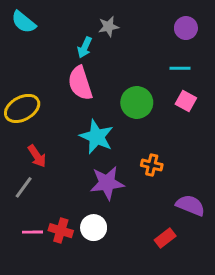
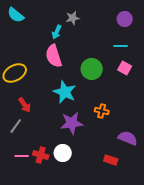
red rectangle: (165, 238) -> (111, 160), turned 56

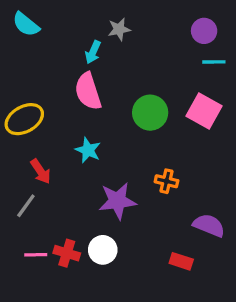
cyan line: (121, 46) -> (214, 62), moved
pink square: (125, 68) -> (204, 111), size x1.5
cyan star: (65, 92) -> (88, 150), moved, size x0.7

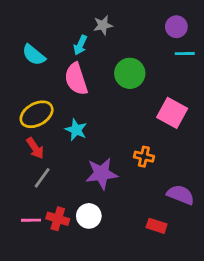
cyan semicircle: (26, 24) -> (34, 55), moved
pink square: (204, 111) -> (172, 113), moved
green circle: (150, 113) -> (130, 73), moved
yellow ellipse: (24, 119) -> (37, 114), moved
gray line: (26, 206) -> (42, 178), moved

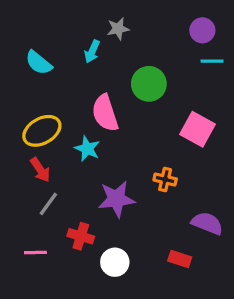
pink semicircle: (76, 79) -> (105, 113), moved
white circle: (89, 216) -> (115, 262), moved
red cross: (58, 219) -> (81, 236), moved

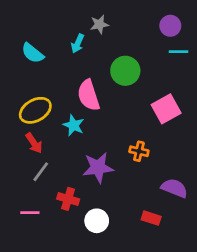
pink square: (198, 129) -> (166, 109), turned 32

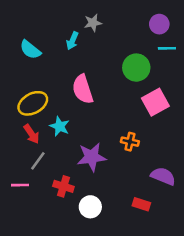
green circle: (125, 71) -> (136, 68), moved
cyan star: (73, 125) -> (60, 126), moved
pink line: (30, 213) -> (20, 185), moved

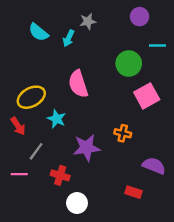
purple circle: (159, 24) -> (140, 17), moved
cyan semicircle: (30, 50) -> (38, 32), moved
red arrow: (32, 134) -> (18, 126), moved
white circle: (90, 207) -> (77, 203), moved

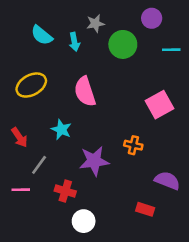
cyan arrow: (69, 38) -> (74, 42), turned -35
green circle: (129, 63) -> (123, 44), moved
yellow ellipse: (31, 97) -> (31, 85), moved

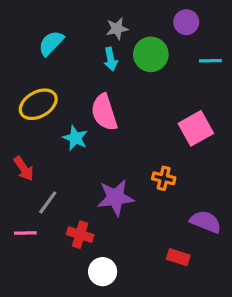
cyan semicircle: (42, 35) -> (51, 43), turned 95
cyan arrow: (74, 42) -> (111, 59), moved
cyan star: (61, 130) -> (75, 138), moved

